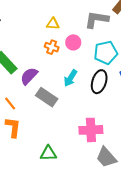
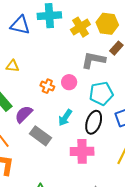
yellow triangle: (53, 24) -> (13, 66), moved
pink cross: (91, 130) -> (82, 151), moved

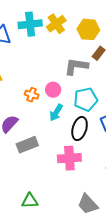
yellow cross: (80, 27) -> (56, 24), moved
cyan arrow: (65, 118) -> (56, 112), moved
gray rectangle: (41, 136) -> (27, 145), turned -55

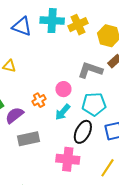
orange cross: (32, 95) -> (39, 100), moved, turned 32

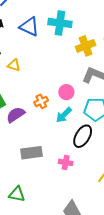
yellow cross: (78, 25) -> (86, 46), moved
gray rectangle: (29, 139) -> (32, 153), moved
pink cross: (68, 159) -> (66, 162), size x0.6

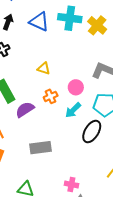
yellow cross: (86, 46) -> (97, 25), moved, turned -30
yellow triangle: (14, 65) -> (44, 68), moved
pink cross: (66, 162) -> (71, 184), moved

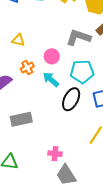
cyan arrow: (73, 110) -> (51, 79), turned 90

